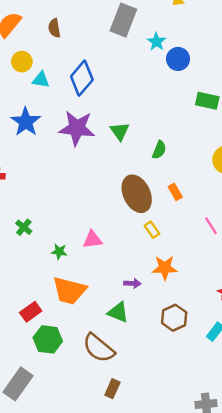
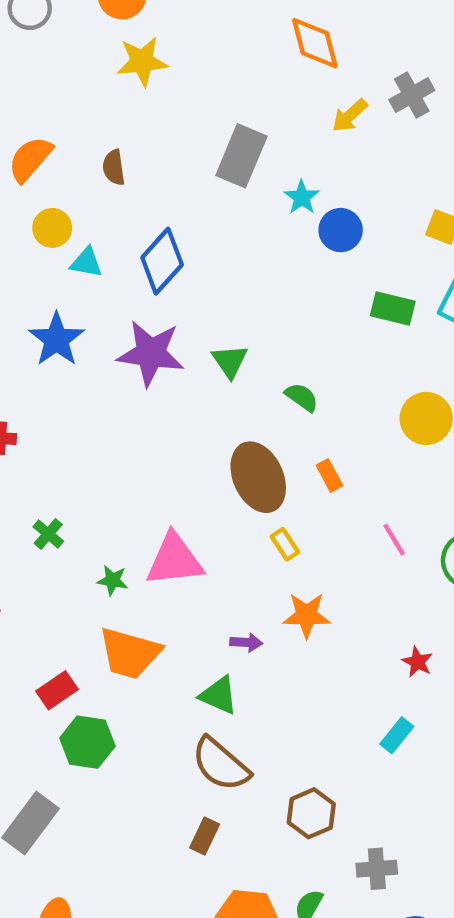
green semicircle: (159, 150) -> (302, 397), turned -78
pink triangle: (92, 240) -> (174, 560), size x1.6
brown hexagon: (174, 318) -> (311, 813), moved
brown semicircle: (99, 348) -> (221, 764), moved

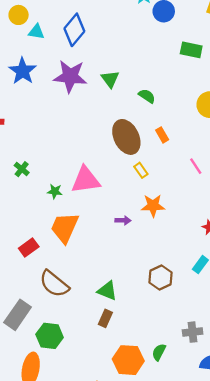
orange trapezoid: (130, 653) -> (65, 228), turned 100
green triangle: (219, 695) -> (107, 291), moved
green hexagon: (87, 742) -> (50, 336), moved
brown semicircle: (221, 764) -> (54, 284), moved
brown hexagon: (311, 813) -> (160, 277), moved

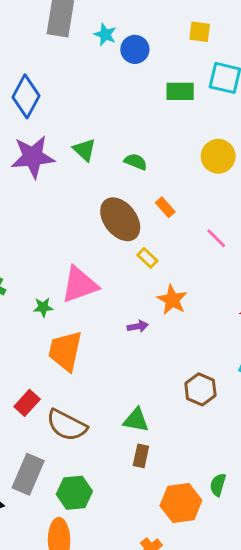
orange star: (153, 206) -> (172, 300), turned -30
red rectangle: (29, 248) -> (27, 403), moved

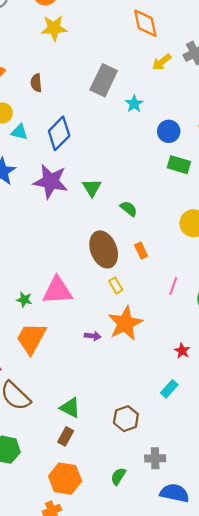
blue circle: (135, 49) -> (169, 131), moved
pink line: (216, 238) -> (173, 286), turned 48
orange star: (172, 300) -> (125, 323), size x1.4
brown hexagon: (200, 389) -> (126, 419), moved
orange hexagon: (181, 503) -> (65, 479), moved

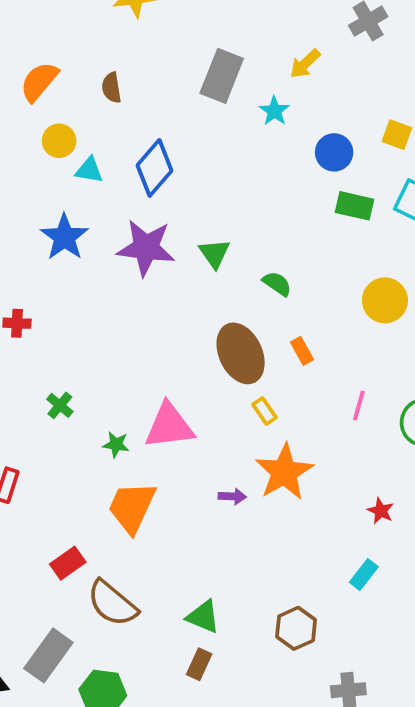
yellow arrow: (162, 62) -> (305, 64), moved

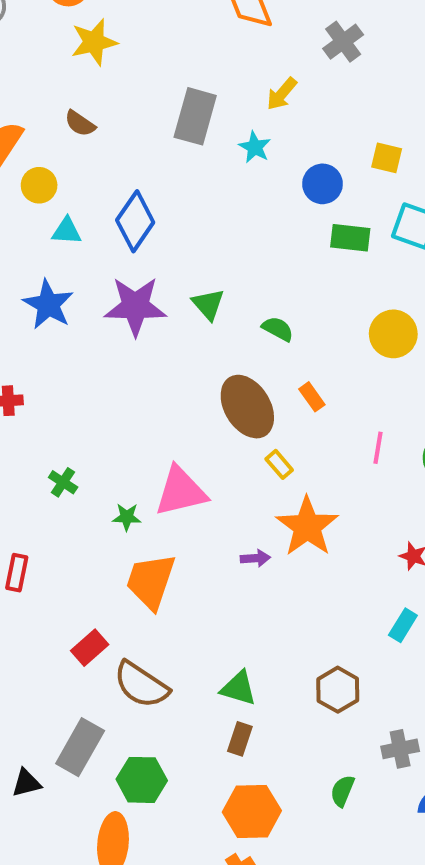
brown semicircle: (111, 88) -> (80, 123), moved, turned -40
yellow circle: (59, 141) -> (39, 185), moved

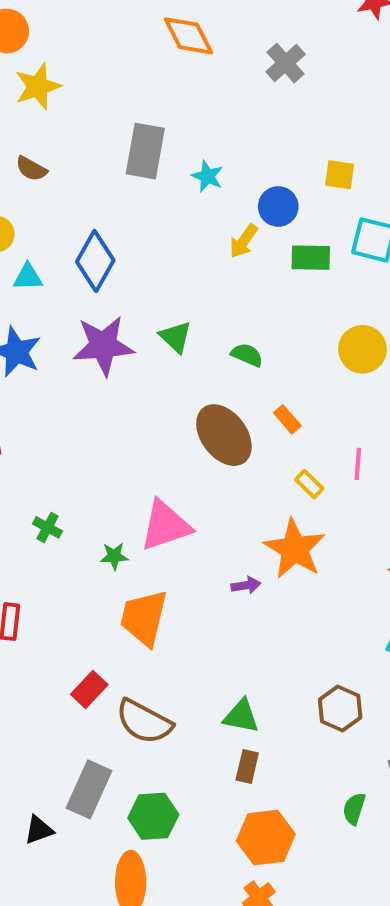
yellow arrow: (282, 94) -> (244, 241), moved
yellow rectangle: (279, 464) -> (309, 484), moved

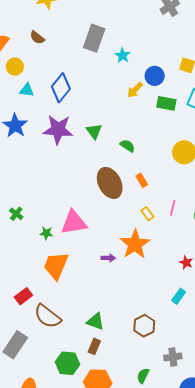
green hexagon: (153, 816) -> (67, 363), moved

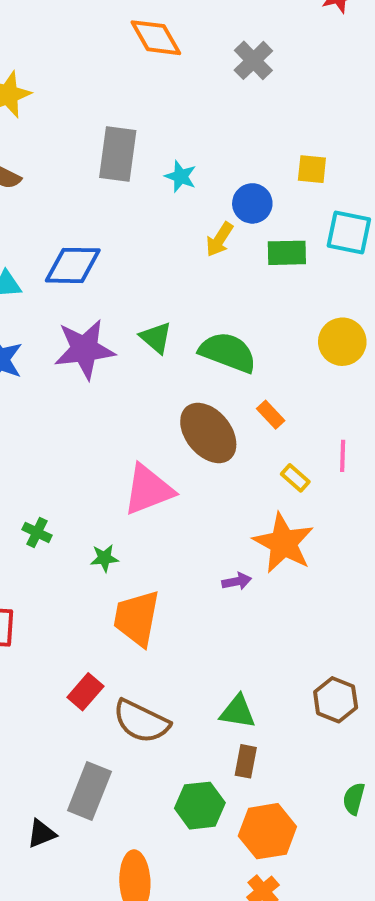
blue diamond: (61, 88) -> (73, 265), turned 64
green semicircle: (127, 146) -> (228, 352), size x1.8
pink triangle: (74, 222) -> (148, 490), moved

